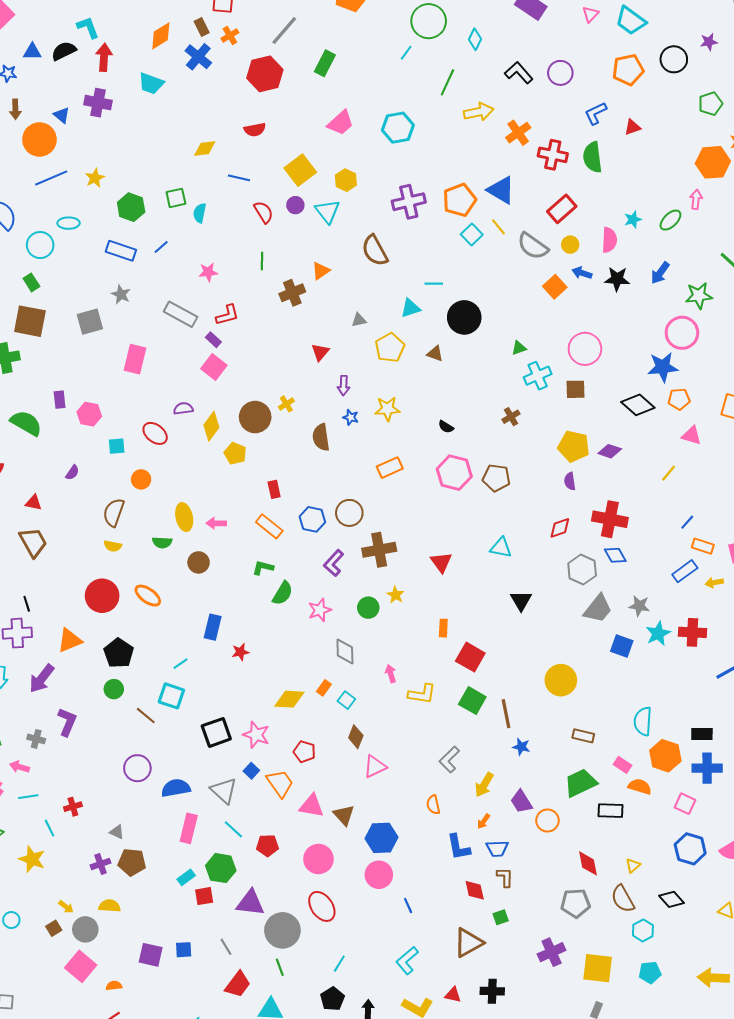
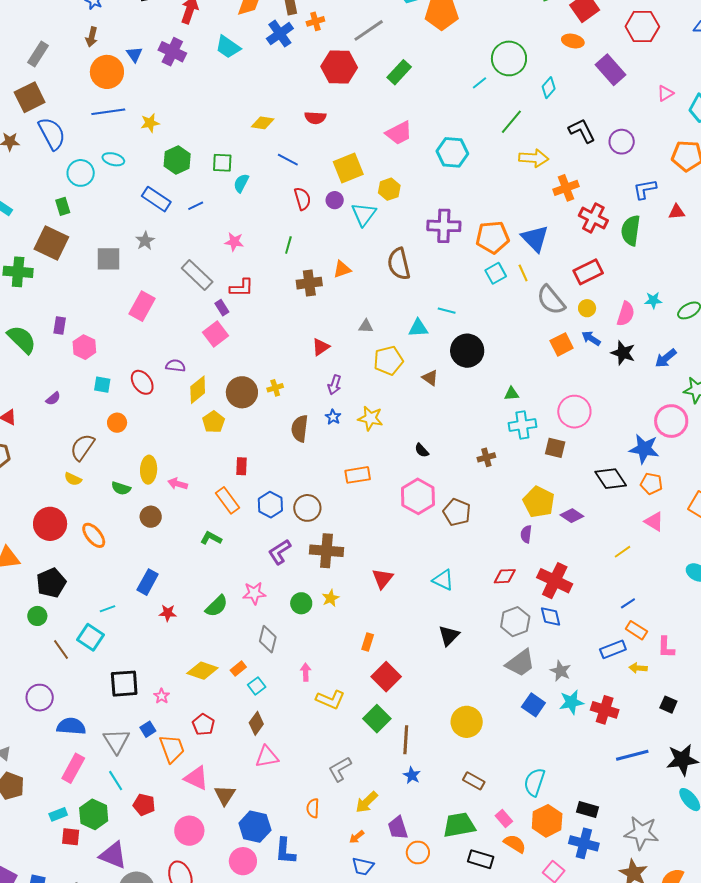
green semicircle: (283, 593) -> (217, 606), moved
pink star: (256, 735) -> (162, 696), size x0.6
blue L-shape: (459, 847) -> (285, 851), moved

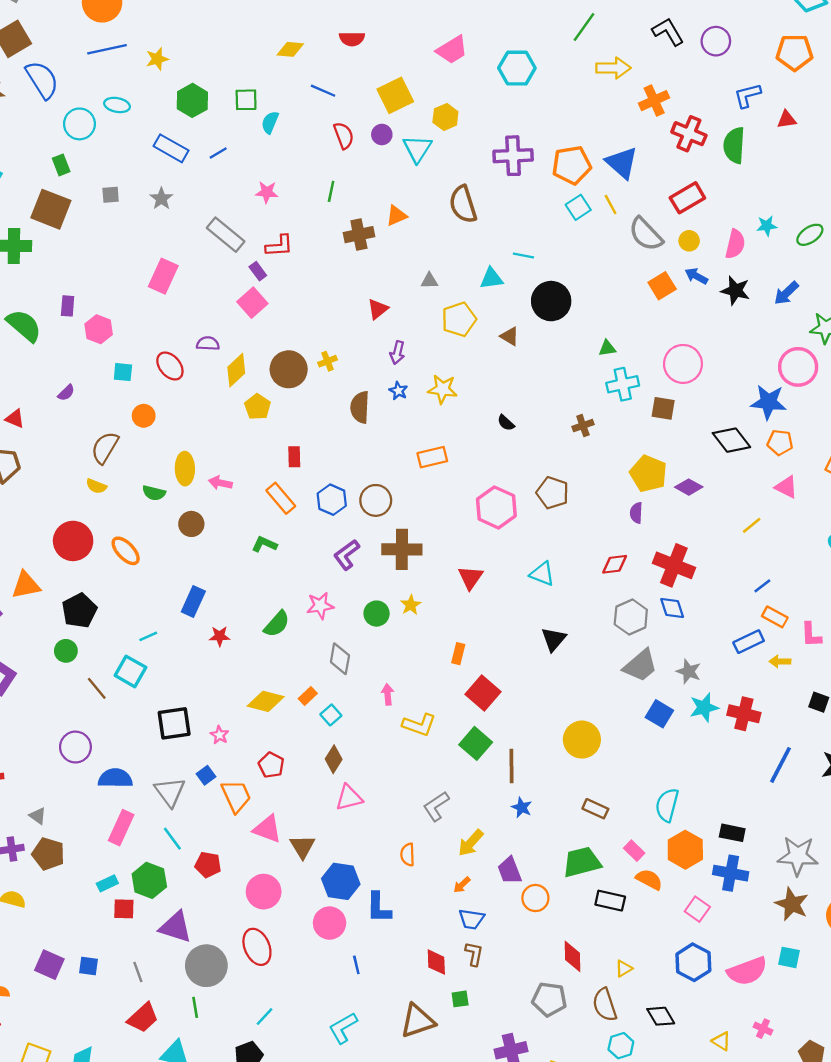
gray square: (109, 259) -> (111, 195), moved, size x0.6
pink hexagon: (418, 496) -> (496, 507), moved
blue line: (632, 755) -> (781, 765), turned -44

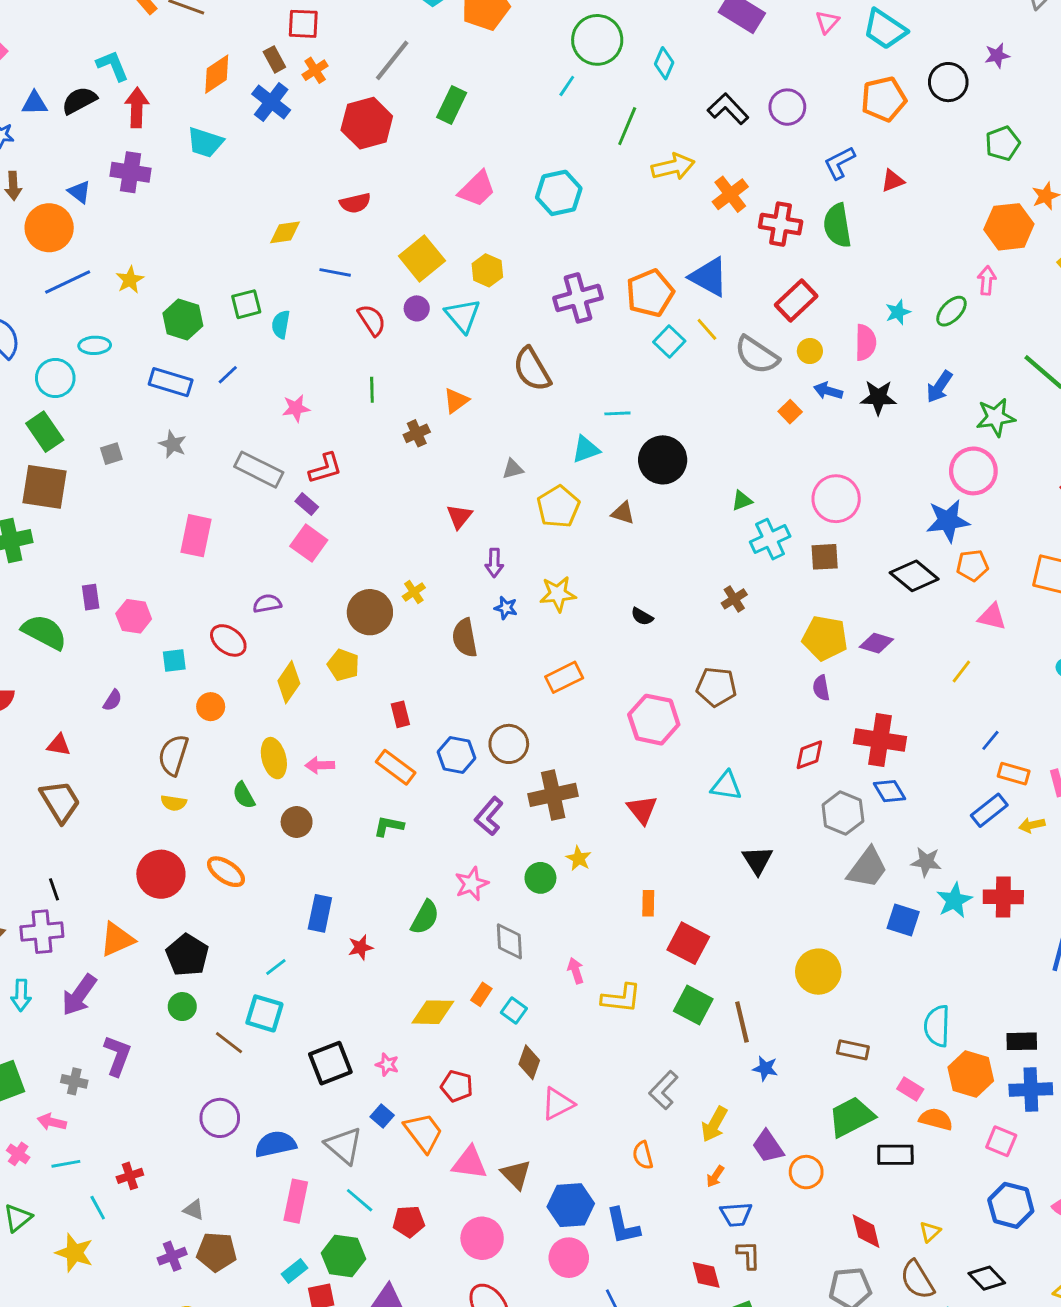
green rectangle: (61, 165) -> (45, 432), size x1.5
brown cross: (359, 235) -> (417, 433), size x0.7
orange square: (662, 286) -> (790, 412), size x0.7
yellow diamond: (236, 370) -> (289, 682), moved
green semicircle: (154, 493) -> (244, 795), turned 60

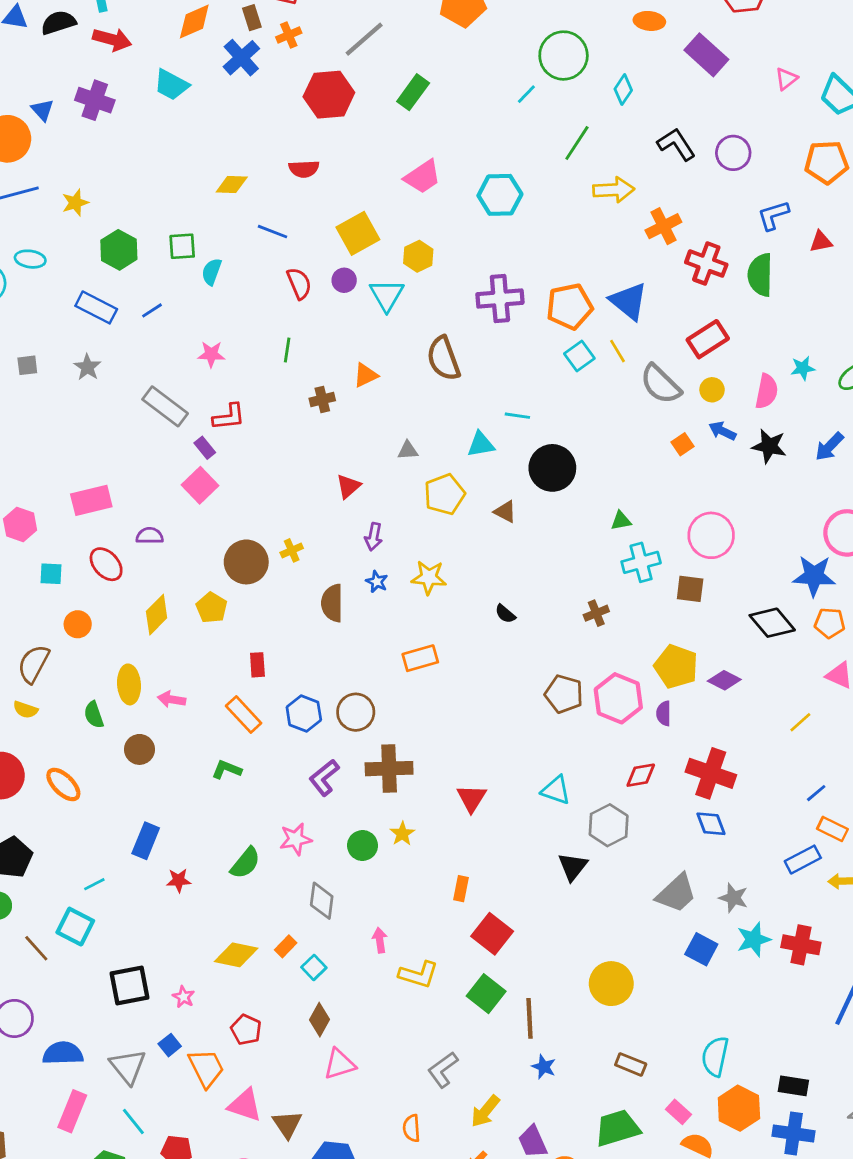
red arrow: (137, 108) -> (112, 39), turned 93
pink rectangle: (196, 536) -> (91, 500), moved, turned 54
pink hexagon: (654, 720) -> (618, 698), moved
gray hexagon: (843, 813) -> (609, 825), moved

